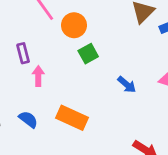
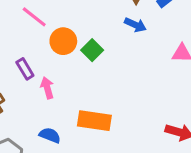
orange circle: (74, 25) -> (63, 41), moved
blue arrow: (127, 85) -> (135, 25), moved

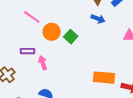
purple rectangle: (25, 69) -> (27, 51), turned -56
orange rectangle: (94, 121) -> (104, 78), moved

